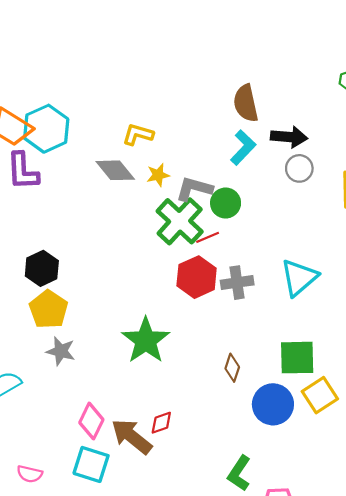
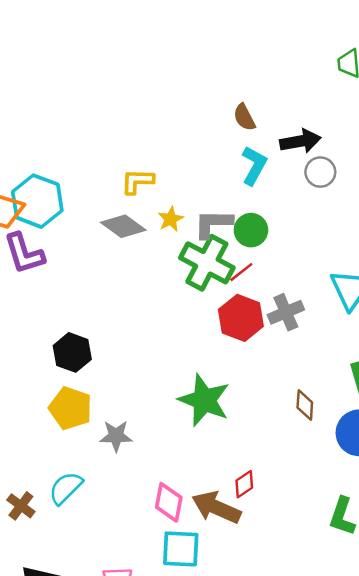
brown semicircle: (246, 103) -> (244, 117), size x0.7
yellow pentagon: (49, 309) -> (71, 408), moved

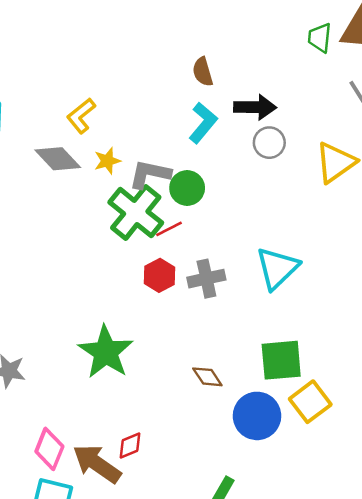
yellow L-shape: (137, 181) -> (81, 116), turned -52
red hexagon: (241, 318) -> (159, 275), size x0.7
brown diamond: (305, 405) -> (207, 377), turned -48

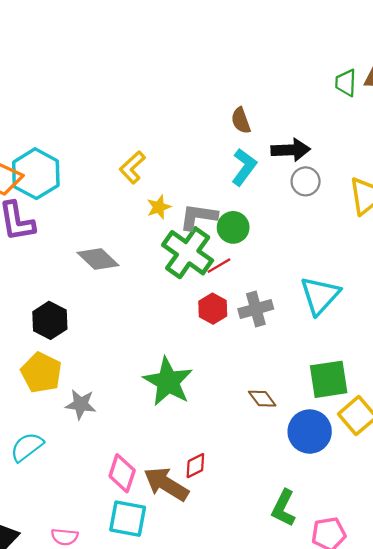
gray diamond: (58, 159) -> (98, 259), moved

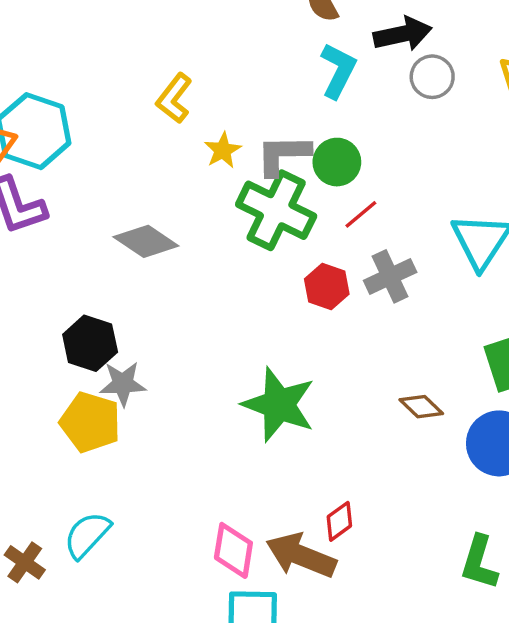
red line: (219, 266) -> (361, 214), moved
gray star: (81, 404) -> (123, 384), moved

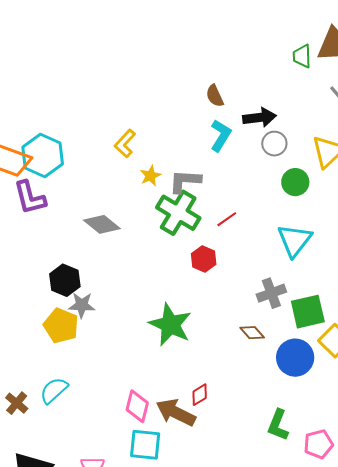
green circle: (337, 162) -> (295, 182), moved
gray cross: (390, 276) -> (271, 293), moved

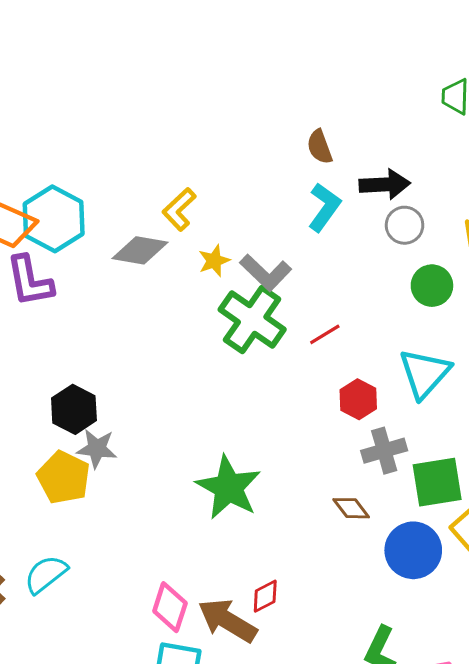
gray L-shape: (185, 181) -> (266, 273), turned -144
gray diamond: (102, 224) -> (140, 250), moved, turned -33
red hexagon: (204, 259) -> (358, 399), moved

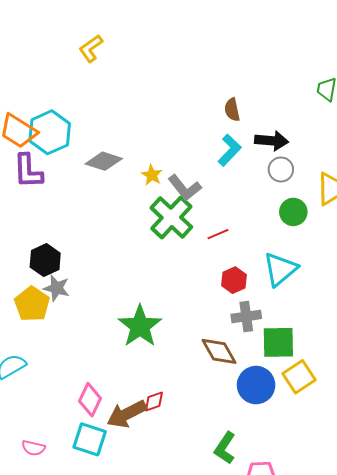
yellow L-shape: (179, 209) -> (91, 48), moved
yellow star: (214, 261) -> (152, 175), turned -30
brown diamond: (351, 508) -> (219, 351), size x1.5
brown arrow: (227, 621) -> (127, 414), turned -66

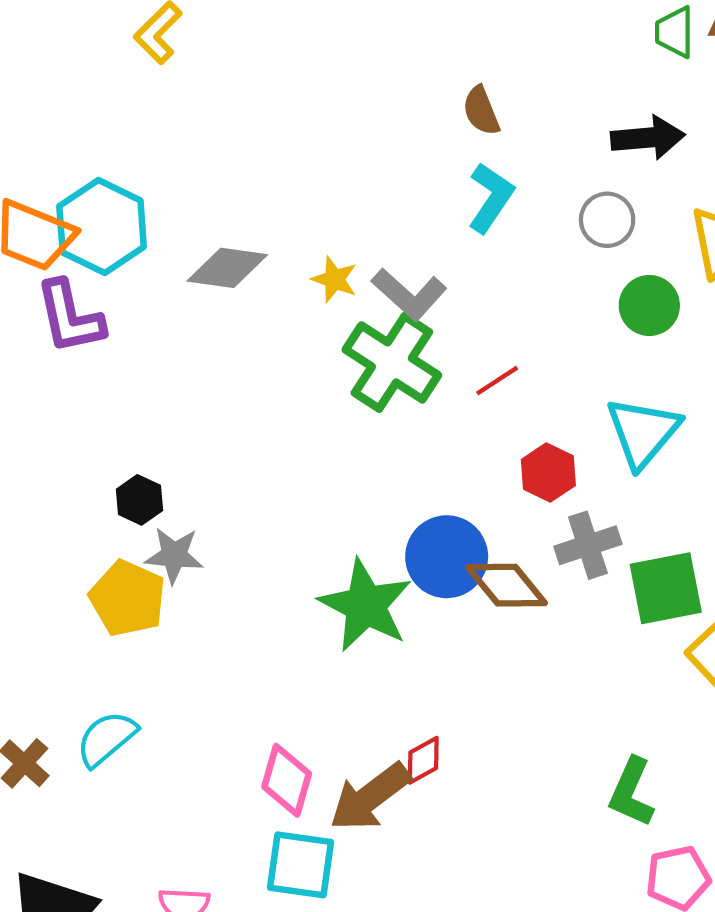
black arrow: (272, 141) -> (648, 138), moved
black hexagon: (45, 260) -> (139, 500), size x0.7
brown diamond: (219, 351) -> (506, 585), moved
blue circle: (256, 385) -> (447, 557), moved
green L-shape: (225, 448) -> (631, 792), moved

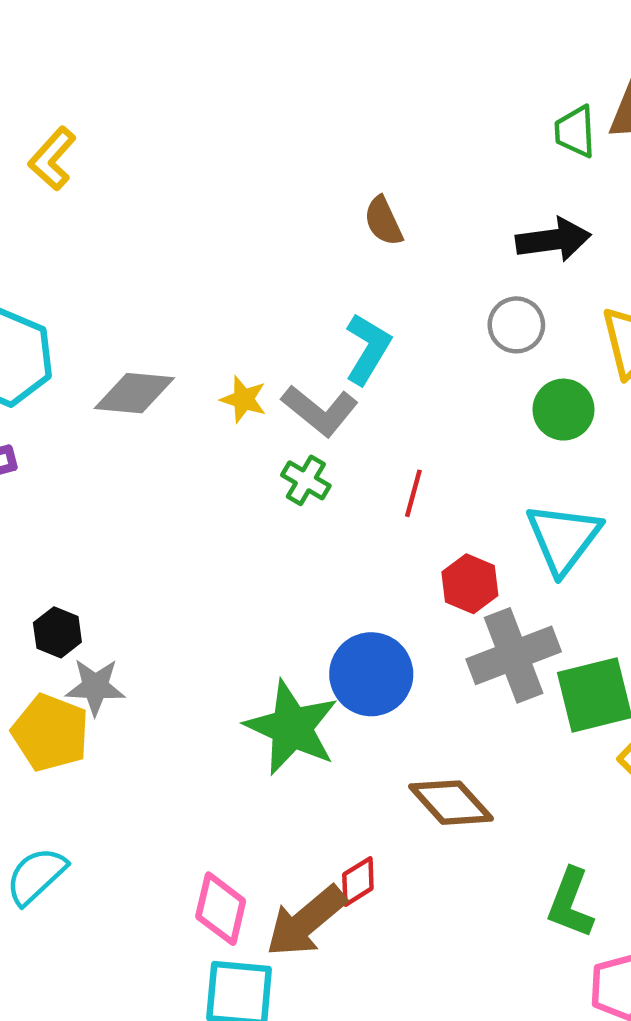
cyan L-shape: (491, 198) -> (368, 349), moved
green cross: (392, 362) -> (306, 480), size x0.5
red line: (497, 381) -> (413, 493), turned -39
gray cross: (588, 545) -> (514, 655), size x1.4
brown diamond: (506, 585) -> (451, 803), moved

